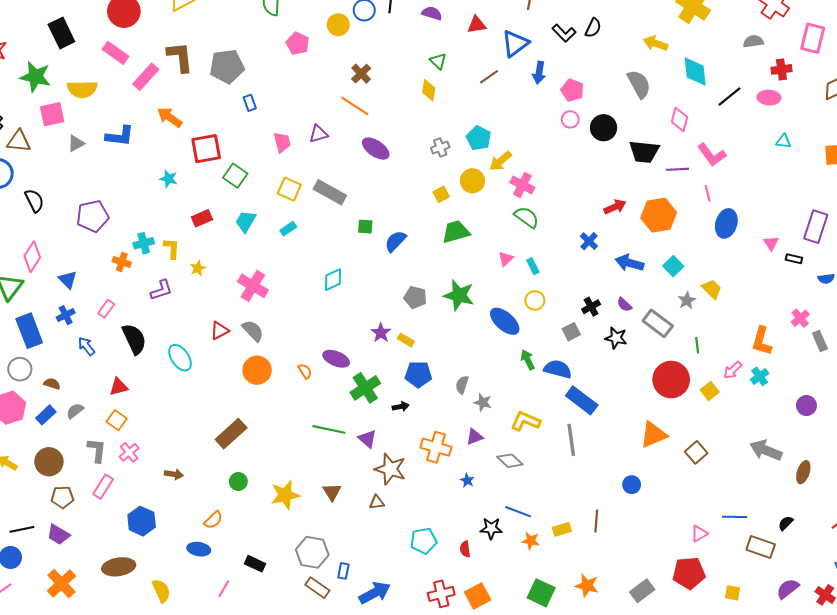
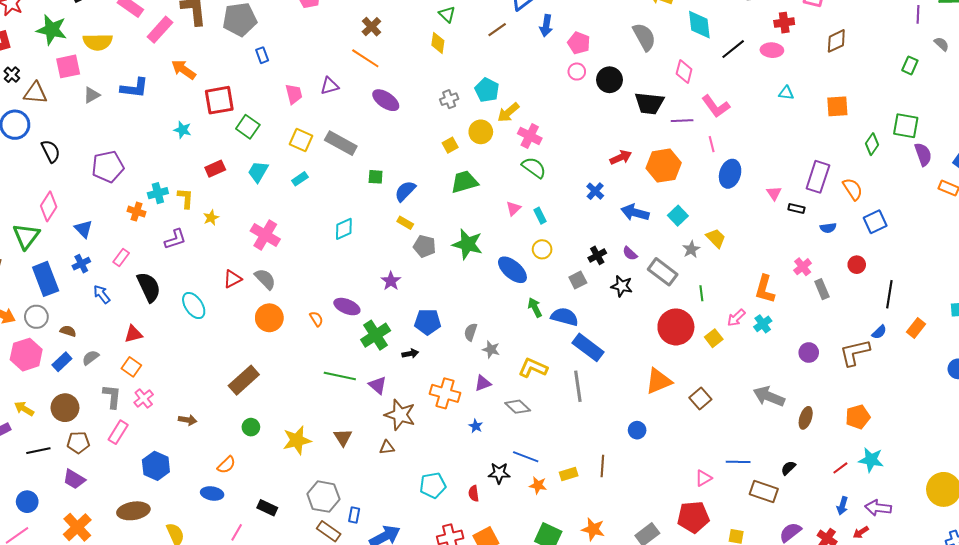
yellow rectangle: (406, 340) -> (405, 223), moved
black line: (22, 529) -> (38, 451), moved

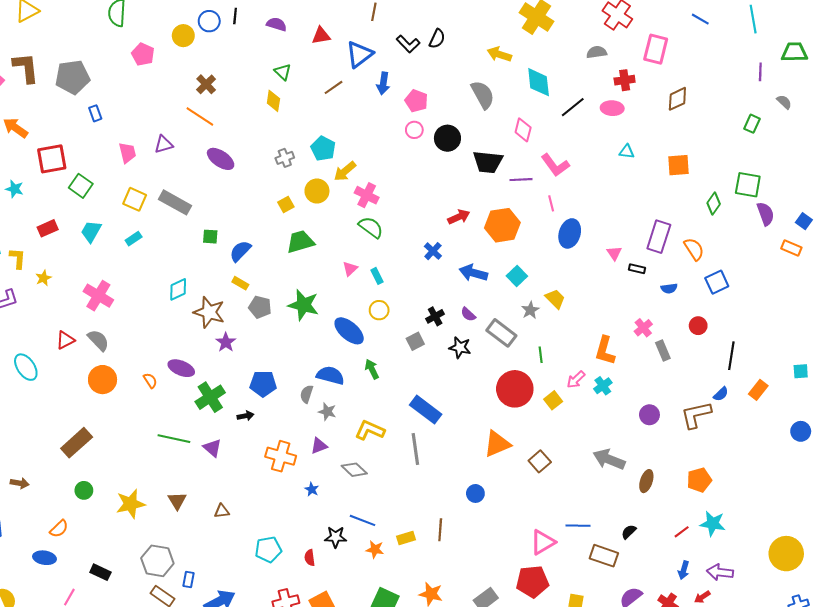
blue semicircle: (565, 317) -> (330, 375), moved
brown star: (400, 415) -> (209, 312), moved
pink triangle: (703, 478) -> (543, 542), size x1.5

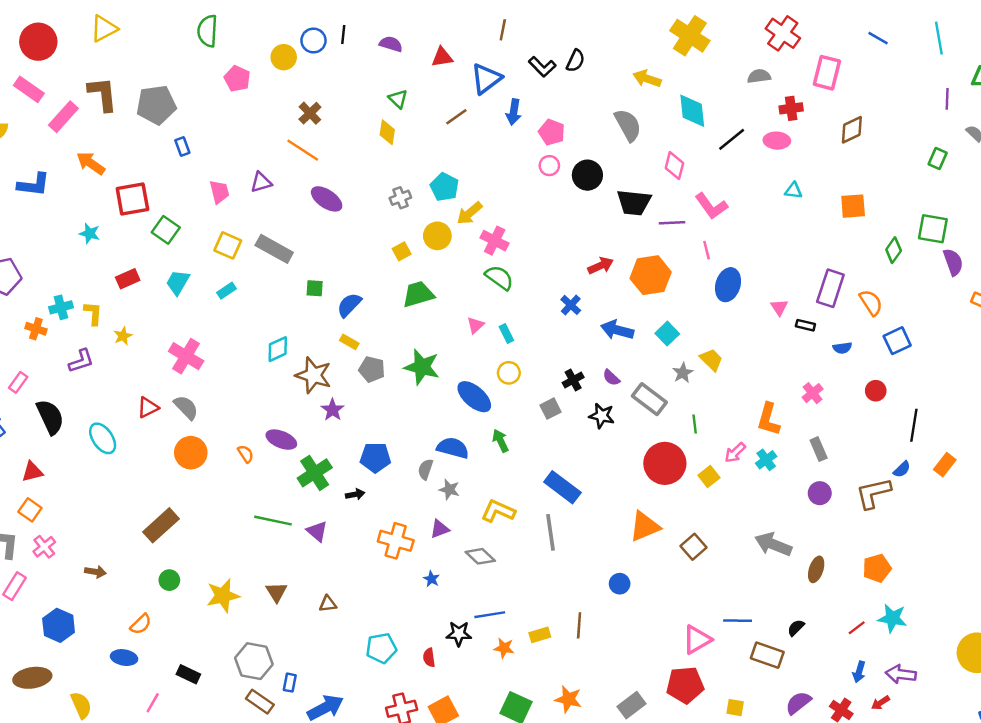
gray rectangle: (663, 351) -> (819, 449), moved
blue line: (363, 520) -> (490, 615), turned -30

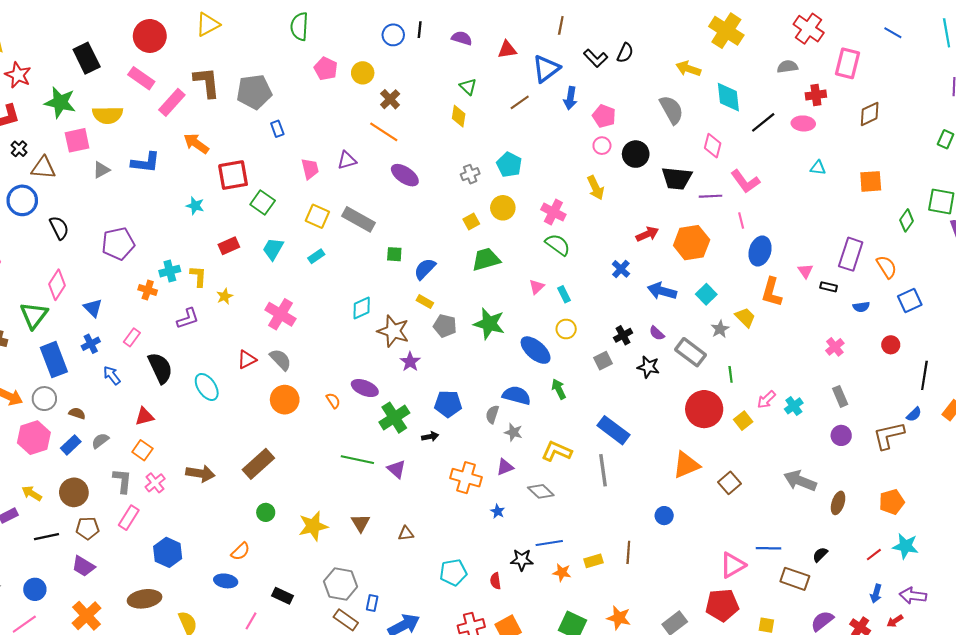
yellow circle: (284, 57) -> (363, 73), moved
yellow arrow: (470, 213) -> (596, 188), moved, turned -75
orange L-shape: (769, 419) -> (772, 292), moved
brown arrow: (95, 572) -> (200, 473), moved, size x1.5

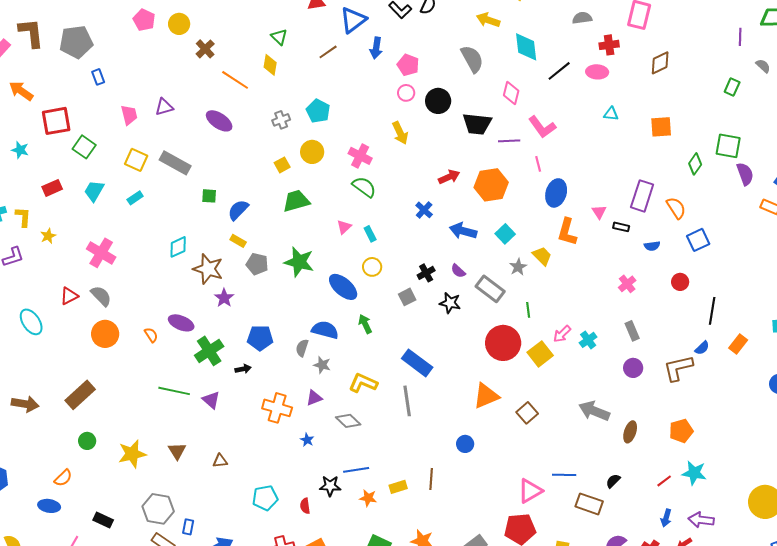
orange line: (384, 132) -> (235, 80), moved
yellow square: (743, 421) -> (540, 354), size x1.4

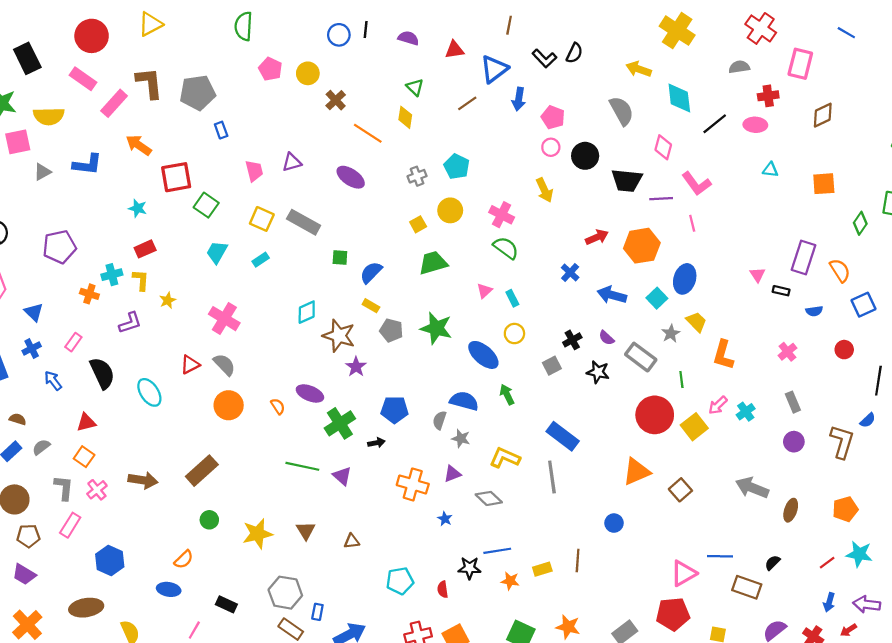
red rectangle: (52, 188) -> (145, 249), moved
blue ellipse: (556, 193) -> (685, 279), moved
orange L-shape: (567, 232) -> (723, 355), moved
brown L-shape: (678, 368) -> (842, 442), turned 120

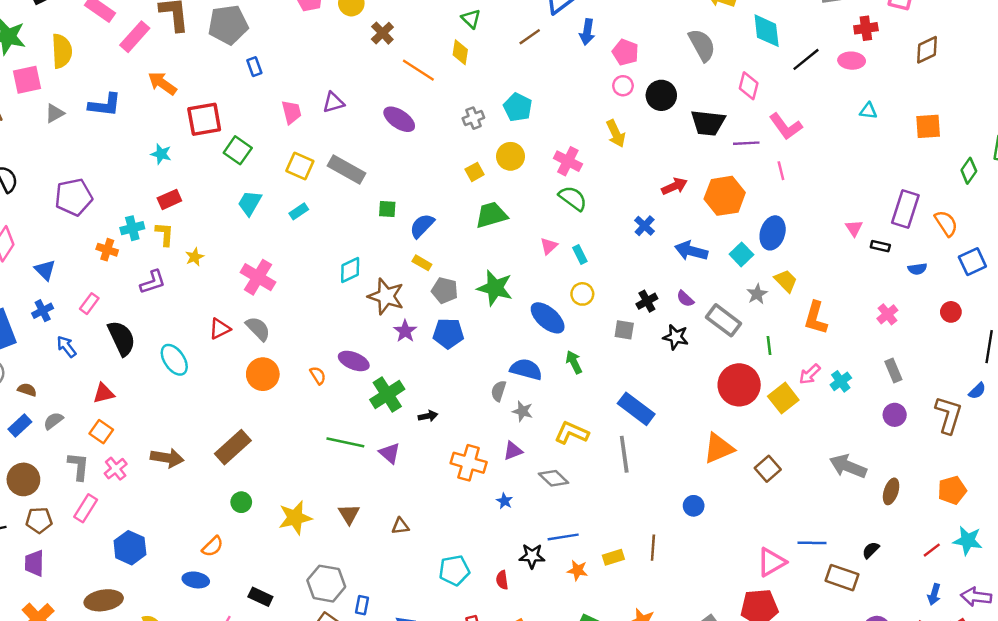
yellow semicircle: (49, 116) -> (62, 51), turned -92
gray square: (552, 366) -> (624, 330), turned 36
blue pentagon: (395, 410) -> (448, 333), moved
purple trapezoid: (24, 574) -> (34, 563), turned 60

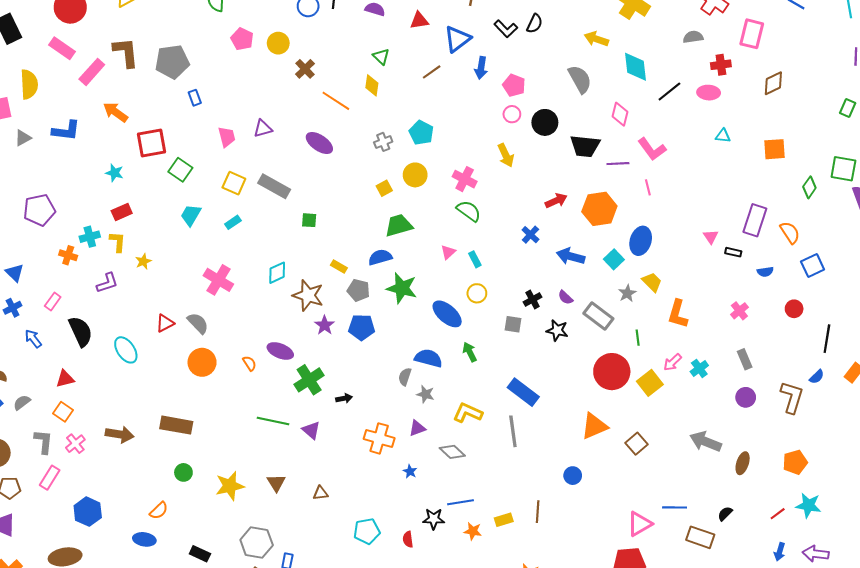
blue semicircle: (422, 226) -> (380, 257), moved, turned 30
pink cross: (258, 277) -> (218, 280), moved
brown rectangle: (233, 447) -> (176, 425), turned 52

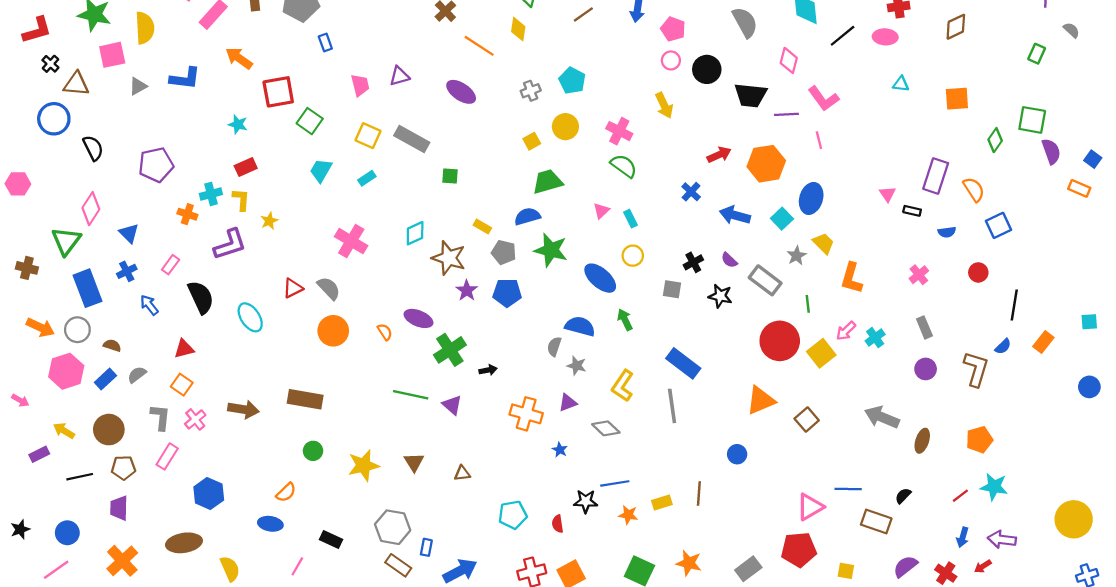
purple L-shape: (107, 283) -> (230, 244), size x1.4
yellow L-shape: (468, 413) -> (623, 386), turned -80

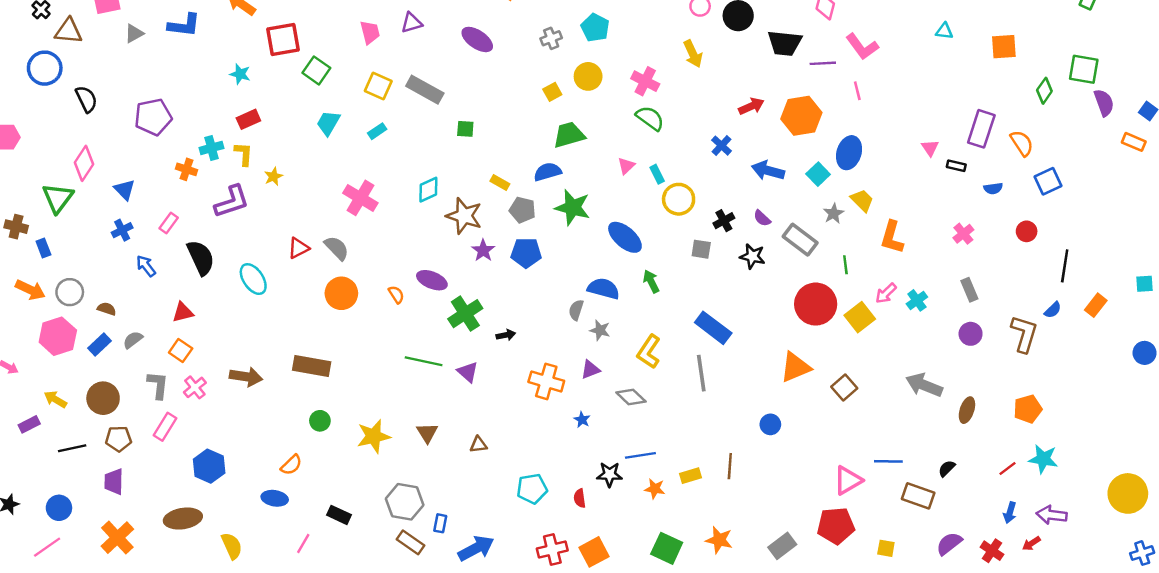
yellow circle: (633, 256) -> (679, 199), moved, size x1.4
blue rectangle: (88, 288) -> (43, 248), moved, size x0.5

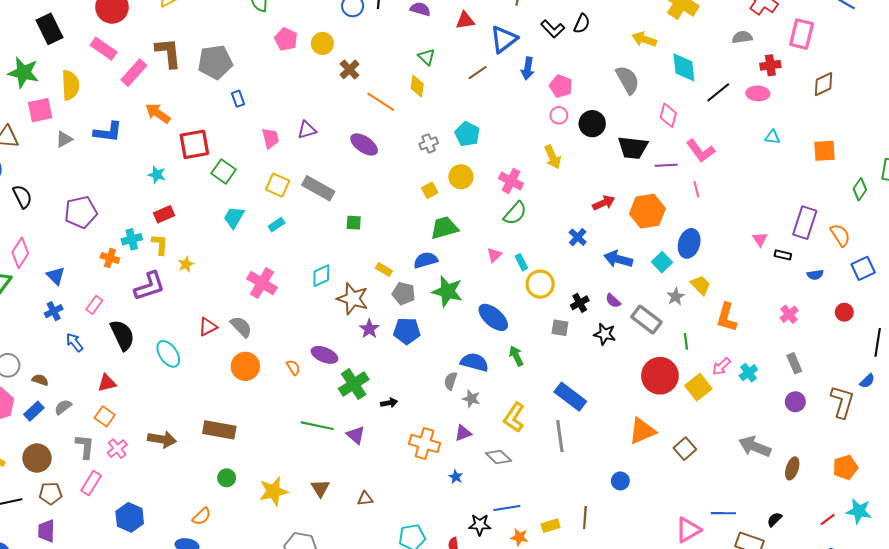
green semicircle: (650, 118) -> (515, 213), turned 95

